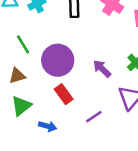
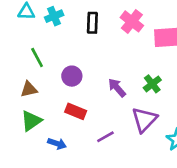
purple circle: (58, 60) -> (72, 76), size x0.6
red rectangle: (64, 94) -> (76, 111), turned -36

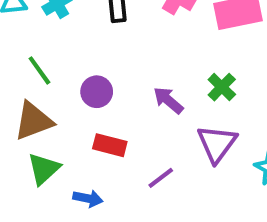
brown triangle: (29, 89) -> (33, 121), size x1.5

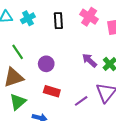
purple arrow: (168, 100) -> (89, 60), moved
purple line: (161, 178) -> (81, 101), moved

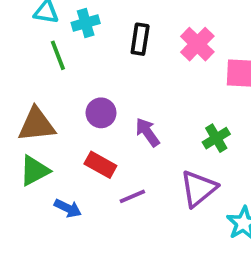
green line: (18, 52) -> (58, 55), moved
purple arrow: (89, 60) -> (147, 132), moved
purple line: (81, 101) -> (132, 196), moved

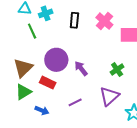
purple circle: (101, 113) -> (56, 60), size x1.5
brown triangle: (36, 125) -> (23, 68), turned -35
red rectangle: (100, 165) -> (48, 83), moved

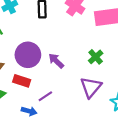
purple line: (75, 102) -> (45, 96), moved
blue arrow: (42, 110) -> (29, 111), moved

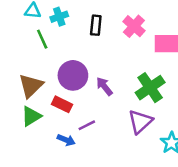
green cross: (96, 57) -> (150, 88), size x1.6

